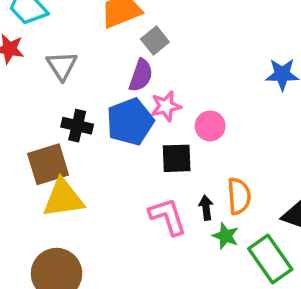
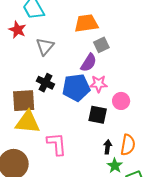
pink L-shape: (168, 216) -> (57, 144), moved

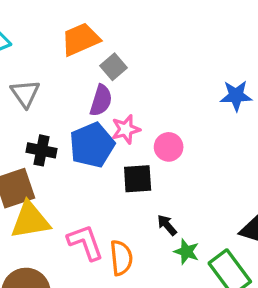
orange semicircle: (128, 145) -> (121, 258), moved
black arrow: (108, 147) -> (167, 225), turned -32

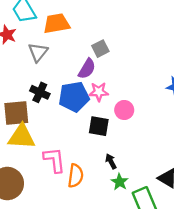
orange trapezoid: (81, 39) -> (57, 23), moved

